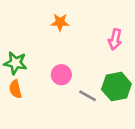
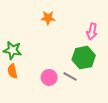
pink circle: (61, 75) -> (49, 77), moved
green hexagon: (116, 87) -> (84, 58), moved

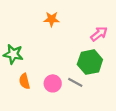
pink arrow: (92, 31) -> (99, 34), turned -140
orange semicircle: (12, 71) -> (24, 81), moved

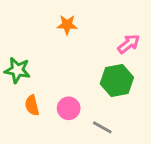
gray line: (75, 82) -> (102, 127), moved

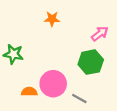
orange semicircle: (32, 105) -> (29, 92), moved, turned 105
pink circle: (69, 108) -> (53, 84), size x1.5

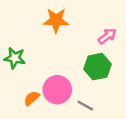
orange star: (52, 19) -> (56, 20), size x1.5
orange semicircle: (29, 92) -> (32, 98), turned -42

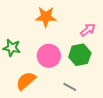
pink circle: (57, 90) -> (49, 56), moved
orange semicircle: (32, 98) -> (26, 81), size x1.5

